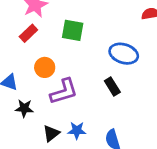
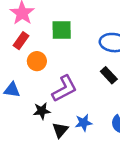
orange circle: (45, 67) -> (37, 61), moved
black star: (24, 108) -> (42, 111), moved

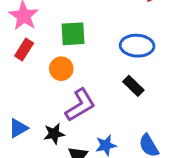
orange circle: (37, 61) -> (61, 69), moved
blue triangle: (12, 90) -> (18, 128), moved, turned -35

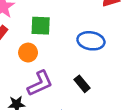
black rectangle: (133, 86) -> (82, 84), moved

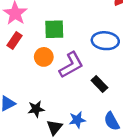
purple L-shape: (40, 83) -> (71, 65), moved

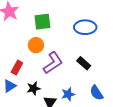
red rectangle: (14, 40) -> (17, 68), moved
purple L-shape: (71, 65) -> (53, 63), moved

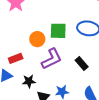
green square: (42, 22) -> (58, 31), moved
red rectangle: (17, 68) -> (16, 58), turned 32

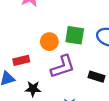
black rectangle: (82, 63) -> (97, 77), turned -40

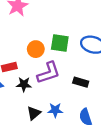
black star: (33, 89) -> (24, 84), moved

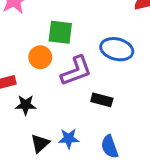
green square: (60, 43) -> (60, 32), moved
purple L-shape: (49, 73) -> (76, 71), moved

